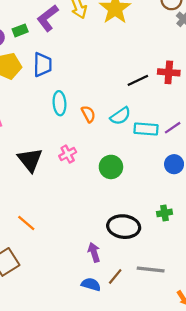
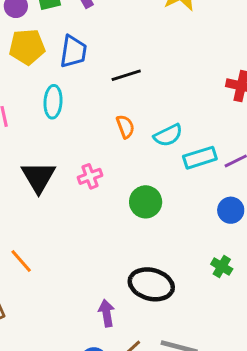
black line: (138, 80) -> (126, 75), moved
cyan ellipse: (59, 103) -> (53, 102), moved
cyan rectangle: (146, 129) -> (200, 158), turned -30
green cross: (164, 213) -> (222, 267), moved, turned 32

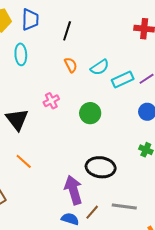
black line: (126, 75) -> (67, 31), turned -48
black triangle: (38, 177) -> (17, 119), moved
orange line: (21, 261) -> (24, 161), moved
purple arrow: (107, 313) -> (73, 190), size x1.6

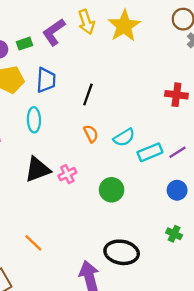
black triangle: (17, 119) -> (38, 169), moved, turned 45

